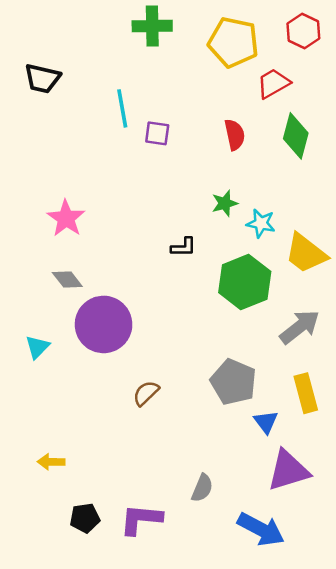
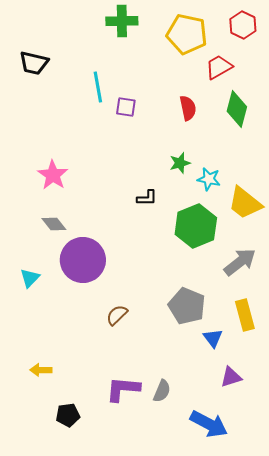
purple triangle: (288, 471) -> (231, 377), size x0.6
purple L-shape: (141, 519) -> (123, 389), moved

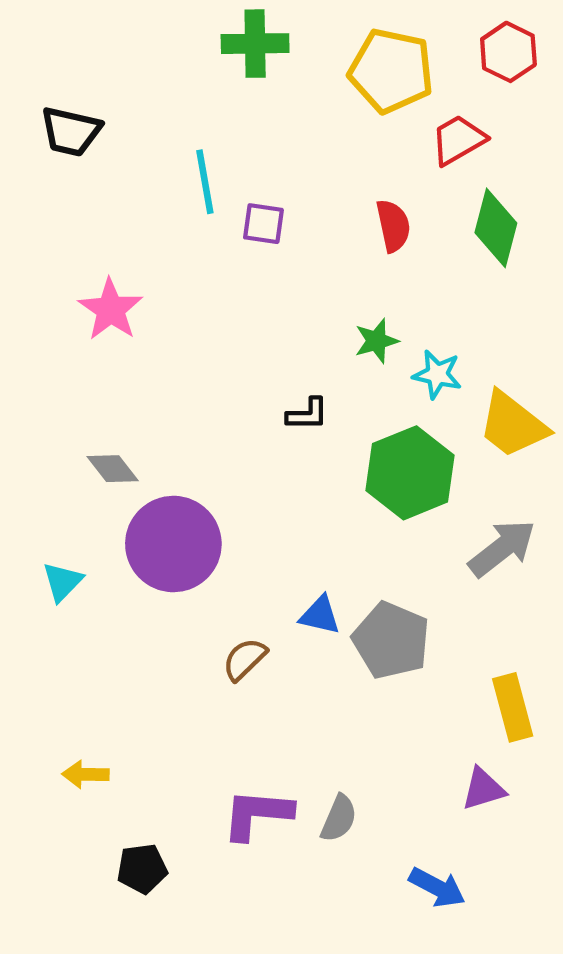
pink star: (53, 175) -> (111, 309), moved
yellow rectangle: (245, 315) -> (513, 707), moved
blue triangle: (213, 338) -> (320, 615), moved, turned -40
blue arrow: (209, 424) -> (437, 887), size x0.7

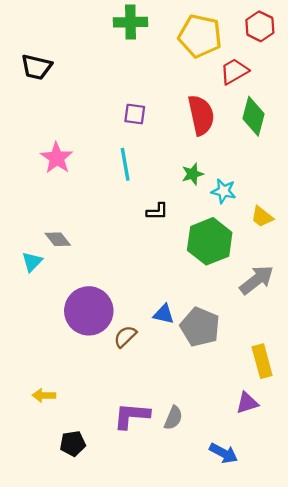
cyan line: (205, 182) -> (125, 164), moved
red semicircle: (393, 226) -> (201, 115), size x1.5
yellow trapezoid: (513, 425) -> (262, 217), size x0.6
purple circle: (173, 544) -> (89, 311), moved
cyan triangle: (62, 582) -> (32, 262), moved

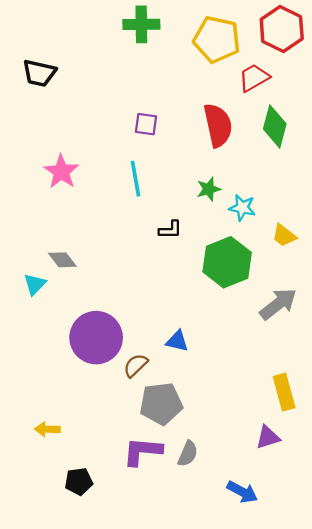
red hexagon: (260, 26) -> (282, 29), size x1.4
gray pentagon: (200, 327) -> (161, 404), moved, turned -30

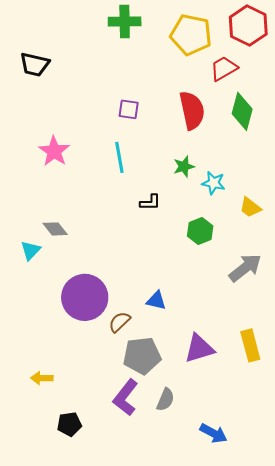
green hexagon: (227, 262) -> (200, 231), size x0.6
purple triangle: (268, 437) -> (199, 348), moved, size x1.4
purple L-shape: (143, 451) -> (126, 398), turned -57

